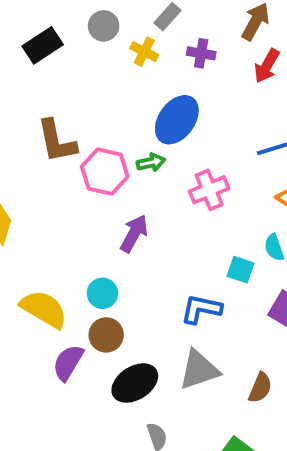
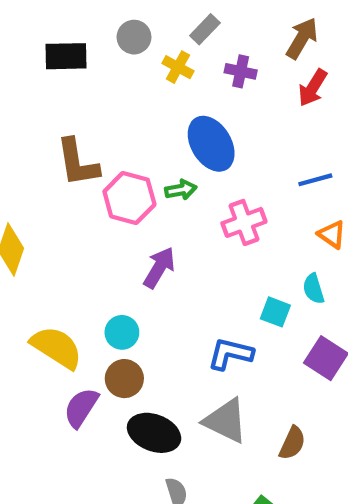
black rectangle: (43, 45) -> (66, 56), turned 30
blue ellipse: (177, 120) -> (211, 144), turned -69
gray triangle: (199, 370) -> (226, 421), turned 42
black ellipse: (135, 383) -> (154, 433), turned 51

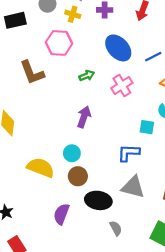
blue ellipse: (211, 144) -> (118, 48), moved
pink hexagon: (129, 198) -> (59, 43), moved
purple semicircle: (81, 408) -> (61, 214), moved

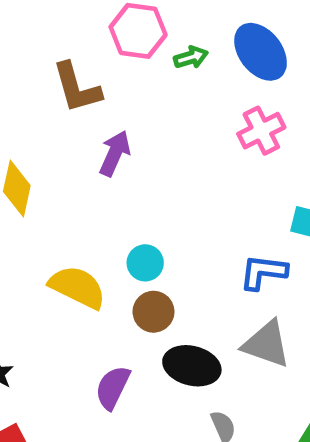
green arrow: (87, 76) -> (191, 57), moved
purple arrow: (84, 117) -> (115, 153), moved

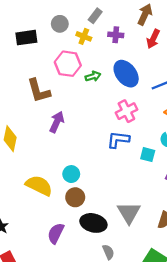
blue L-shape: (263, 272) -> (118, 140), moved
gray triangle: (266, 344) -> (129, 213), turned 40

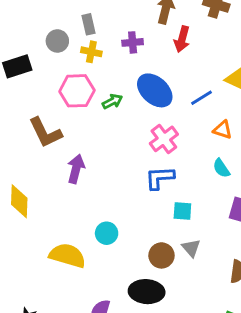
gray rectangle: (95, 16) -> (89, 24), moved, turned -40
cyan square: (148, 155) -> (182, 211), moved
brown circle: (75, 197) -> (161, 255), moved
gray triangle: (129, 213) -> (191, 248), moved, size x0.6

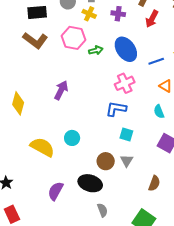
brown L-shape: (45, 133) -> (35, 40), moved, turned -40

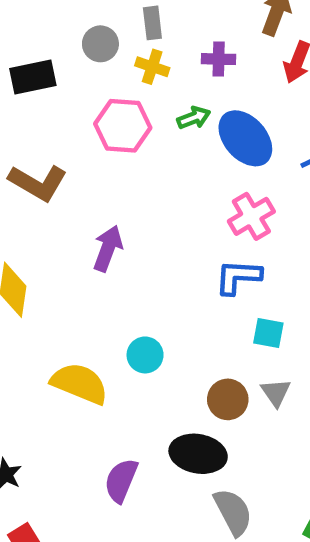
brown L-shape: (35, 40) -> (38, 183), moved
green arrow: (96, 50) -> (194, 118), moved
gray semicircle: (102, 210) -> (233, 512), size x1.5

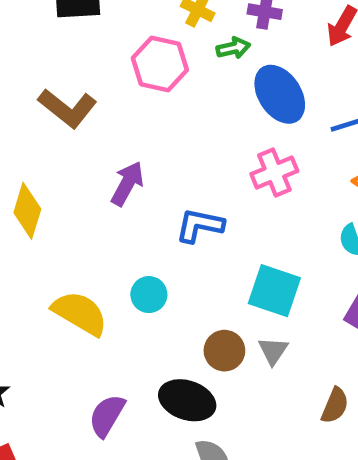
green arrow: (194, 118) -> (233, 48), moved
blue L-shape: (238, 277) -> (200, 225), moved
cyan square: (268, 333) -> (274, 291), size x1.6

